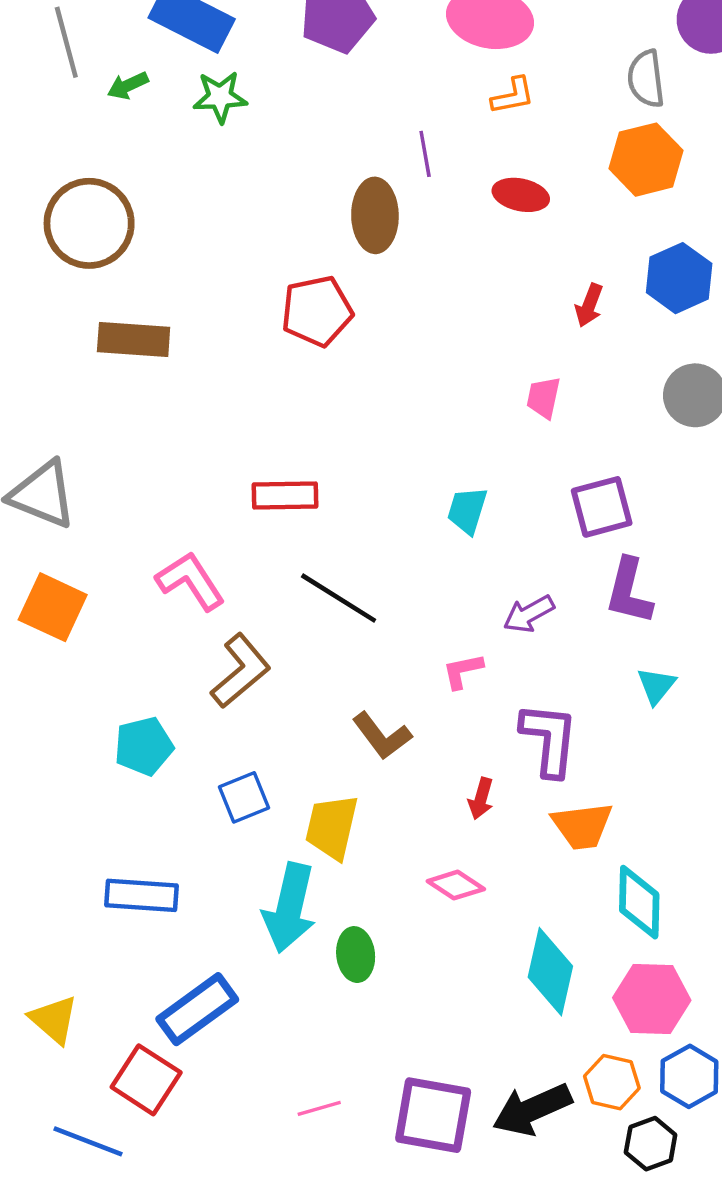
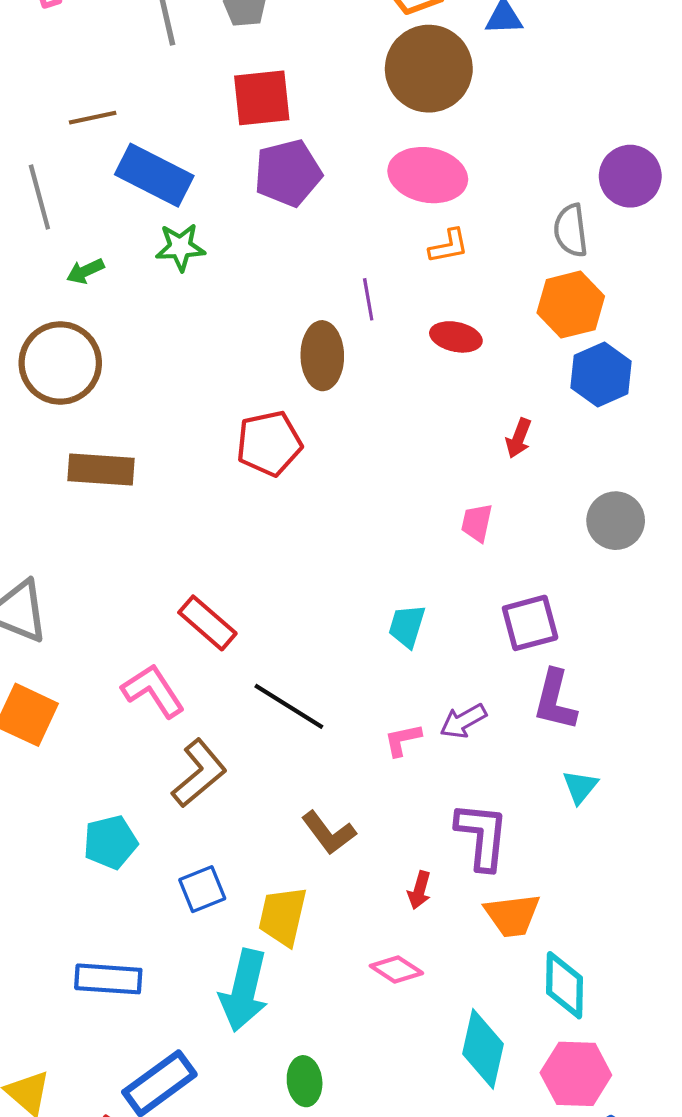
green arrow: (128, 86) -> (85, 271), moved
blue hexagon: (679, 278) -> (601, 374), moved
red rectangle: (285, 496) -> (207, 623), moved, turned 42
pink L-shape: (463, 671) -> (403, 740), moved
green ellipse: (356, 955) -> (305, 1081), moved

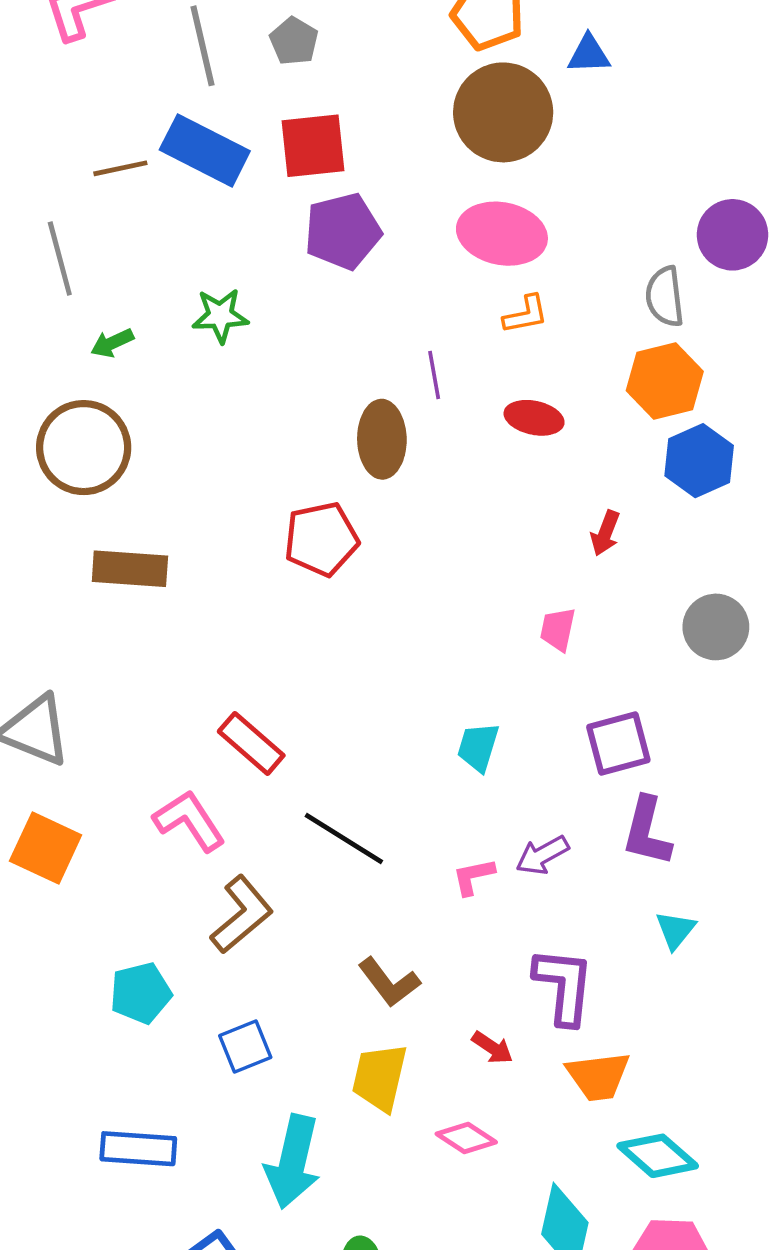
blue rectangle: (154, 175) -> (205, 150), moved
red arrow: (419, 890) -> (492, 1048), turned -72
yellow trapezoid: (283, 916) -> (380, 1077), moved
cyan diamond: (564, 985) -> (658, 1156), turned -50

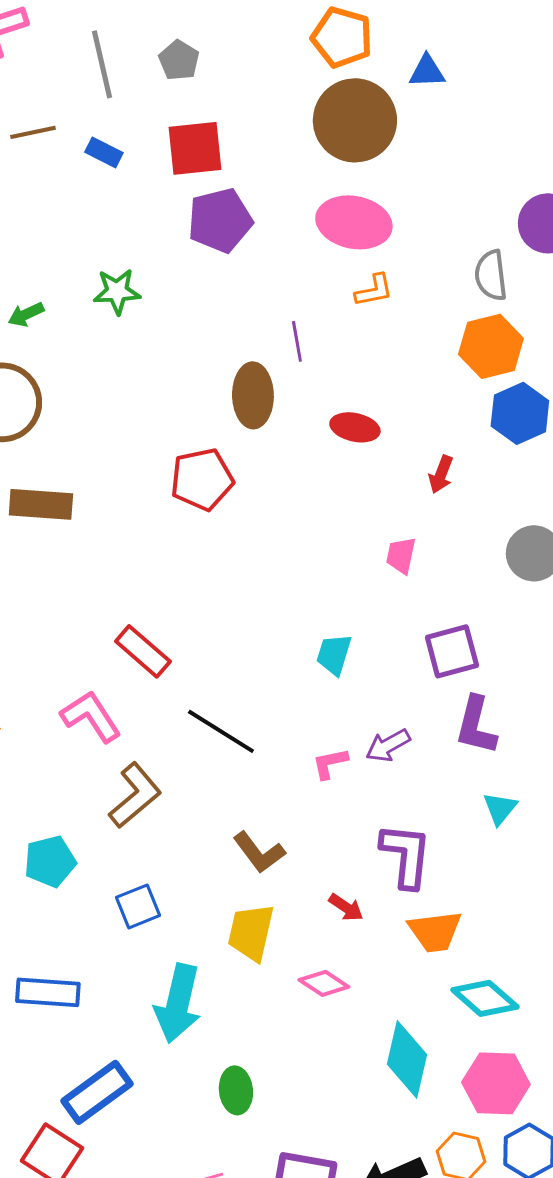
blue rectangle: (205, 150) -> (104, 152), size x0.5
brown line: (120, 168) -> (33, 132), moved
red ellipse: (534, 418) -> (355, 427), moved

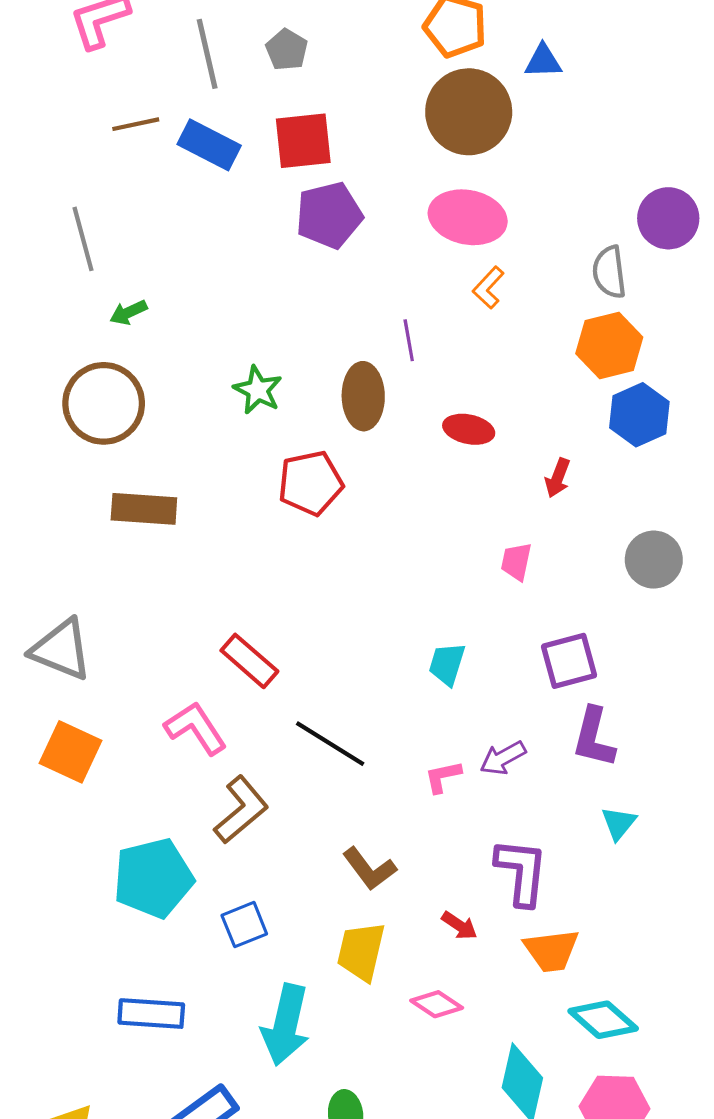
blue rectangle: (104, 152) -> (209, 145), size x1.6
orange L-shape: (374, 290) -> (488, 288), turned 144
green star: (117, 291) -> (258, 390), moved, turned 30
cyan pentagon: (50, 861) -> (153, 878), size x1.5

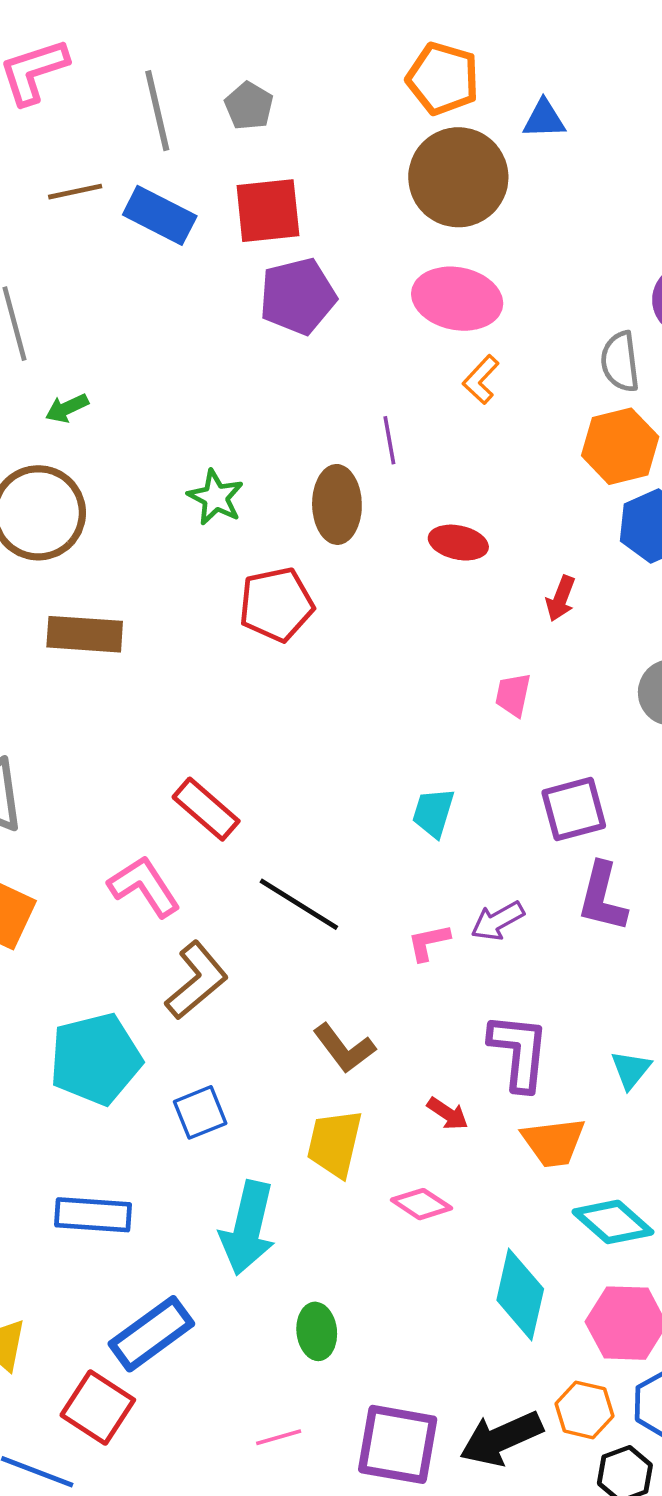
cyan triangle: (619, 823) -> (631, 1070), moved

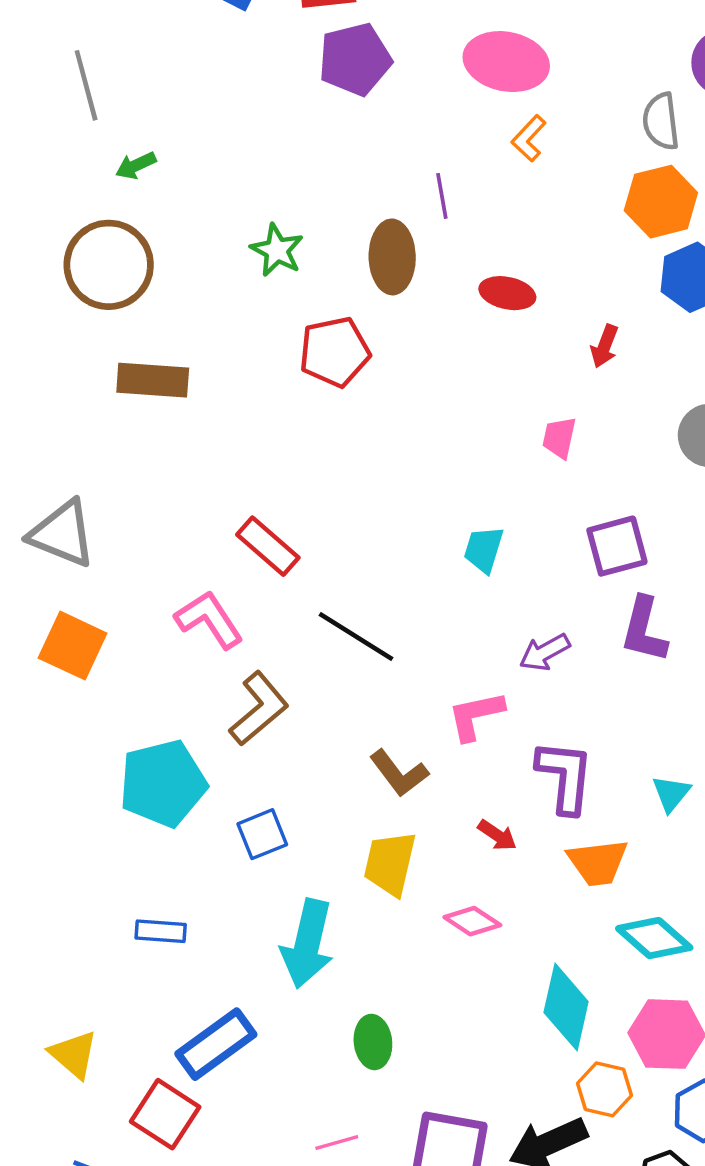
pink L-shape: (429, 942) -> (476, 716), moved, size x1.4
blue rectangle: (93, 1215) -> (161, 931), size x0.7
orange hexagon: (584, 1410) -> (605, 1089), moved

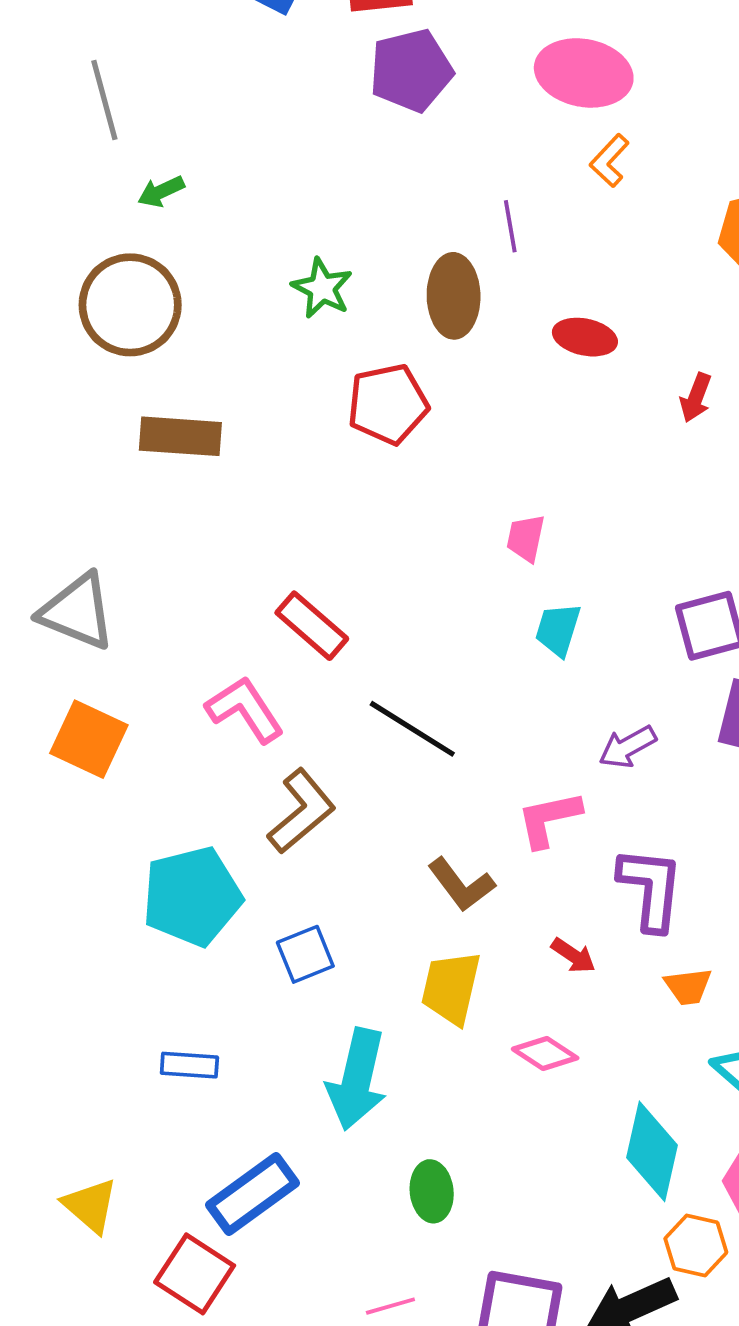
pink trapezoid: (559, 438) -> (526, 538), moved
orange trapezoid: (598, 862) -> (688, 986), size x0.7

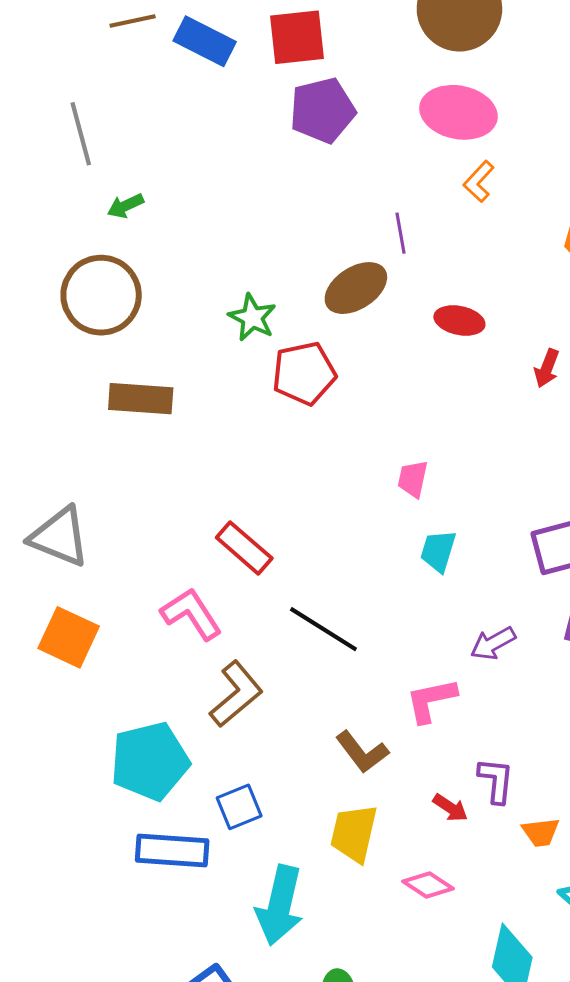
green star: (322, 288) -> (252, 317), moved
brown ellipse: (454, 296) -> (356, 288), turned 58
purple L-shape: (651, 889) -> (496, 780), moved, size x0.7
blue rectangle: (189, 1065) -> (172, 850), moved, size x1.6

